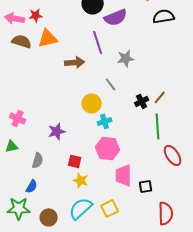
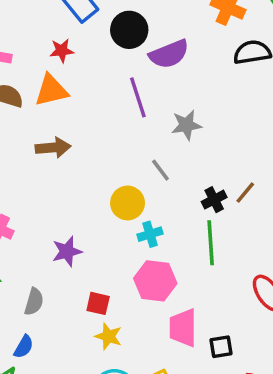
red star: (36, 15) -> (62, 51), moved
brown arrow: (75, 62) -> (53, 148), moved
green line: (158, 126) -> (211, 243), moved

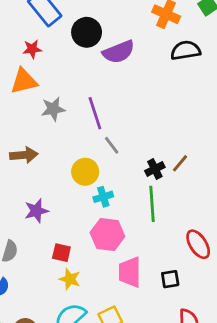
purple line: (138, 97) -> (95, 113), moved
gray star: (186, 125) -> (53, 109), moved
brown arrow: (53, 148) -> (24, 155), moved
black square: (221, 347) -> (170, 279), moved

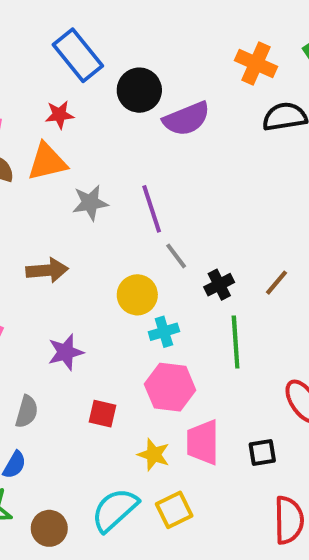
black cross: (155, 169) -> (219, 285), moved
yellow star: (70, 279) -> (154, 455), moved

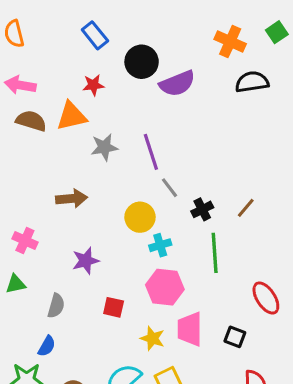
blue rectangle: (78, 55) -> (95, 35), size x0.7
red star: (59, 115) -> (93, 85), moved
black square: (262, 453) -> (235, 337), turned 30

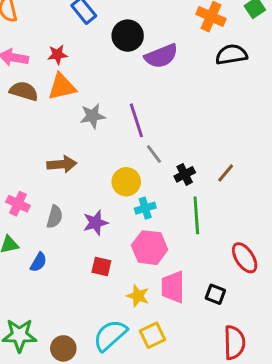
red star: (93, 85) -> (57, 55), moved
purple star: (86, 261) -> (95, 223), moved
gray semicircle: (56, 306) -> (55, 217), moved
blue semicircle: (47, 346) -> (38, 262), moved

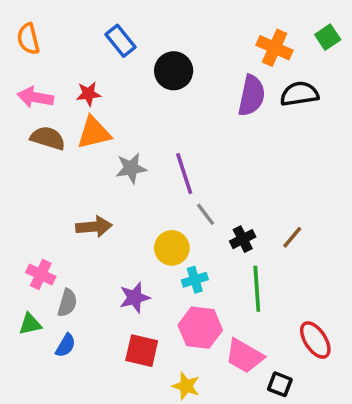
purple semicircle: (161, 56) -> (252, 96), moved, turned -56
gray semicircle: (55, 217) -> (67, 303), moved
red square: (101, 267) -> (142, 351), size x1.4
pink trapezoid: (173, 287) -> (244, 356), moved, turned -60

